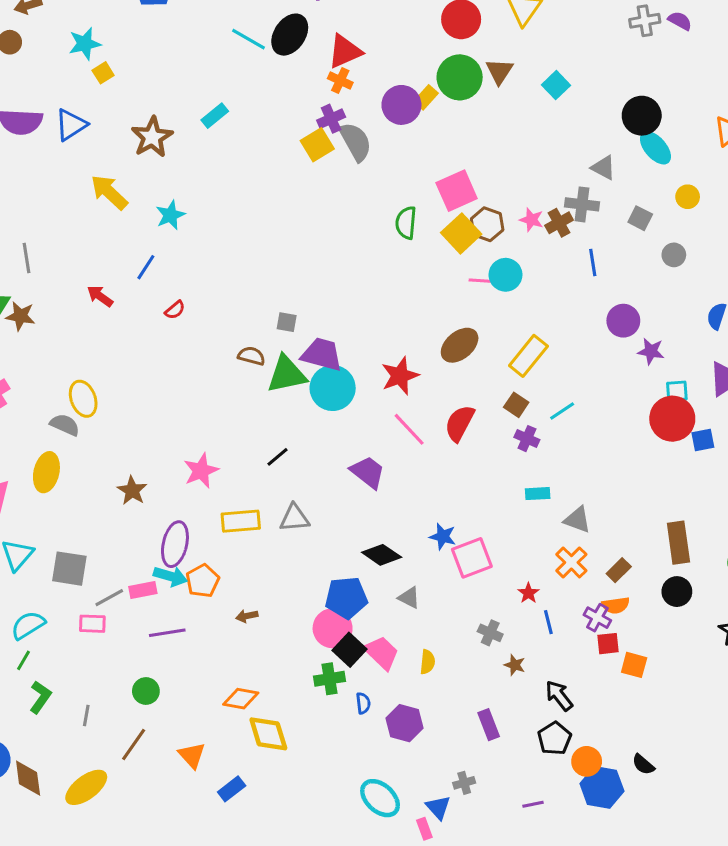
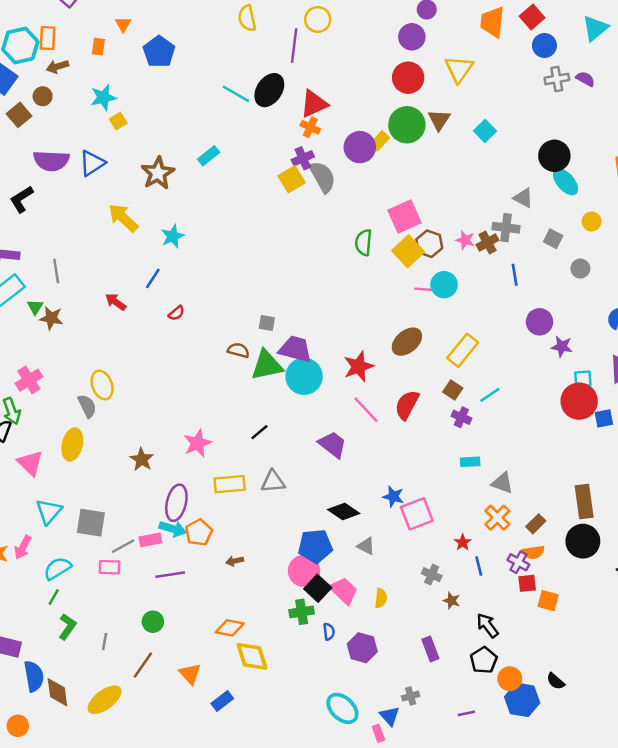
gray semicircle: (65, 425) -> (87, 406), turned 40
black circle: (677, 592) -> (583, 541), size x1.4

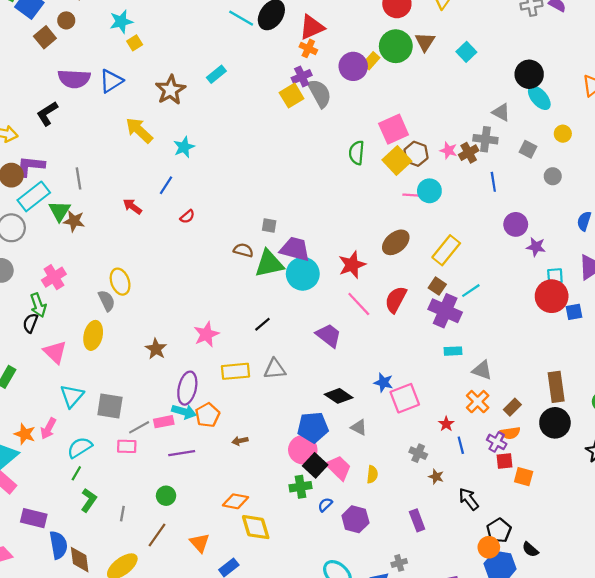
green triangle: (35, 307) -> (60, 211), size x1.5
purple cross: (461, 417) -> (445, 311), size x1.8
blue semicircle: (329, 632) -> (325, 505), turned -128
black pentagon: (484, 660) -> (499, 530), moved

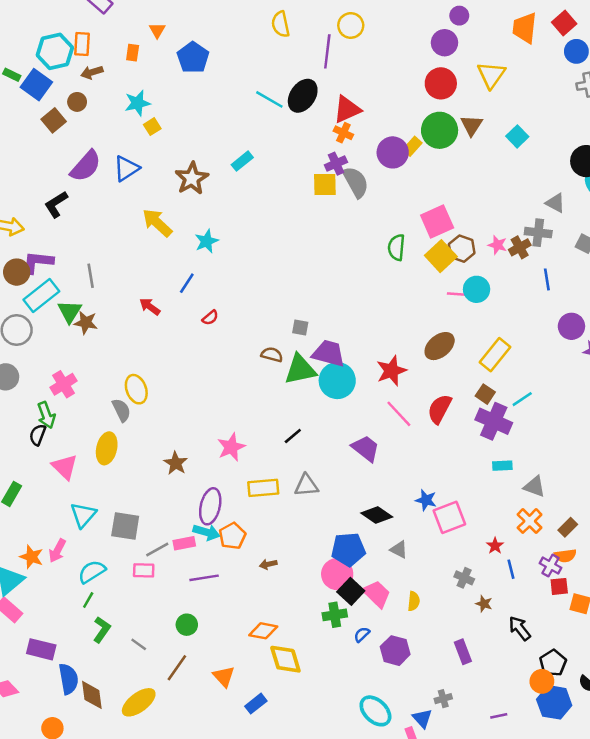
purple semicircle: (74, 79) -> (86, 166), turned -52
yellow square: (292, 96) -> (325, 185), turned 30
gray line: (122, 514) -> (139, 644), turned -64

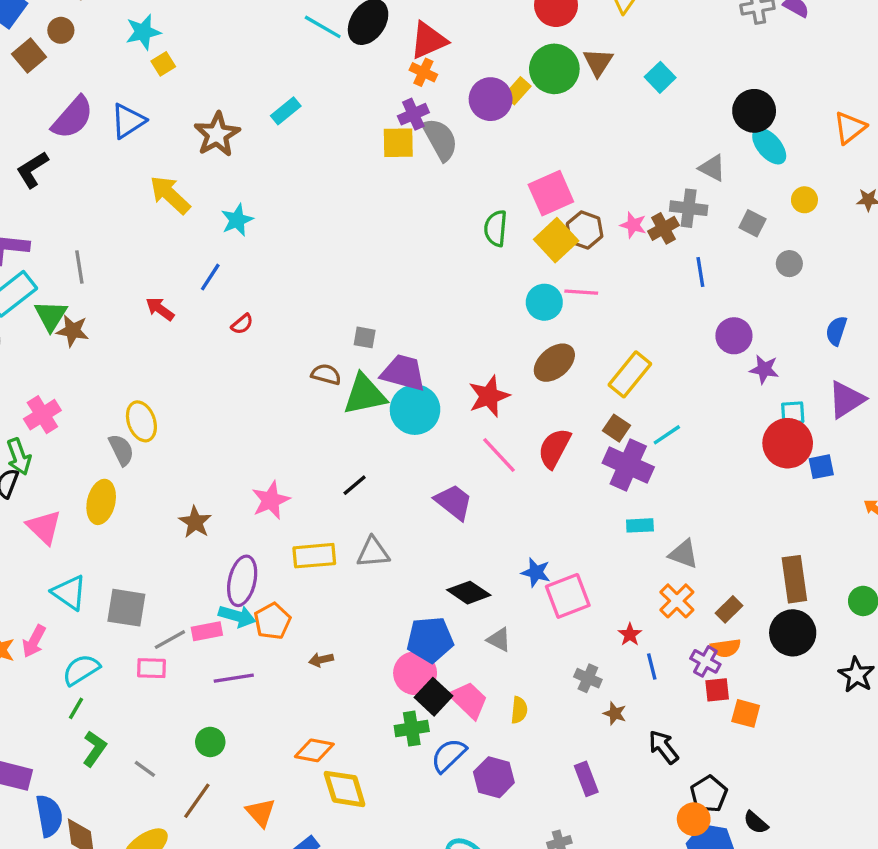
cyan circle: (477, 289) -> (544, 302), moved
cyan triangle: (83, 515) -> (69, 593), turned -36
blue semicircle: (362, 635) -> (449, 755), size x1.6

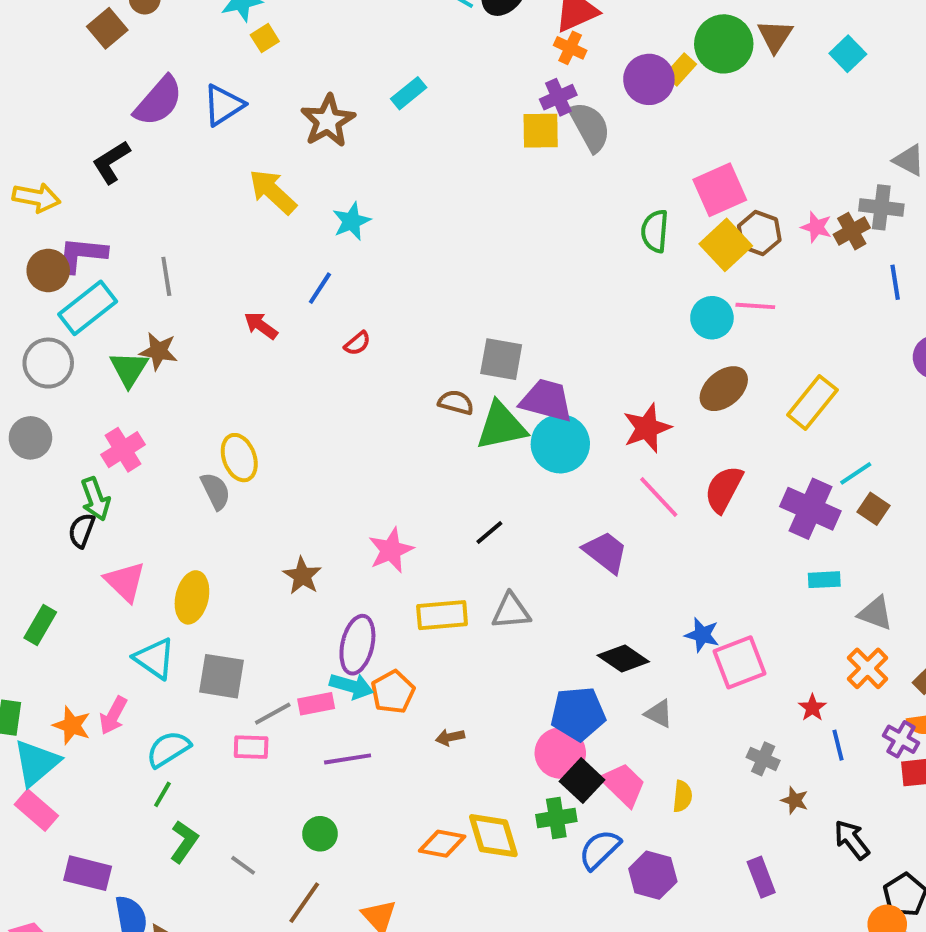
green triangle: (51, 316) -> (129, 369), moved
gray square: (365, 337) -> (501, 359), size x1.6
brown square: (616, 428) -> (873, 509), moved
yellow ellipse: (101, 502) -> (192, 597), moved
yellow diamond: (345, 789) -> (493, 836), moved

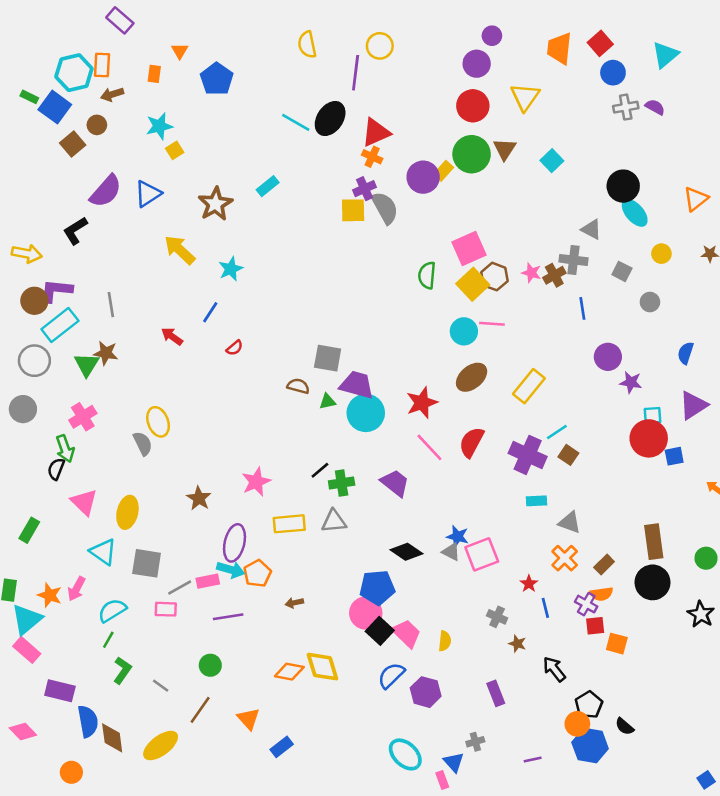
green triangle: (501, 426) -> (328, 401), size x0.5
gray triangle: (659, 714) -> (451, 552), moved
green cross: (556, 818) -> (342, 483), moved

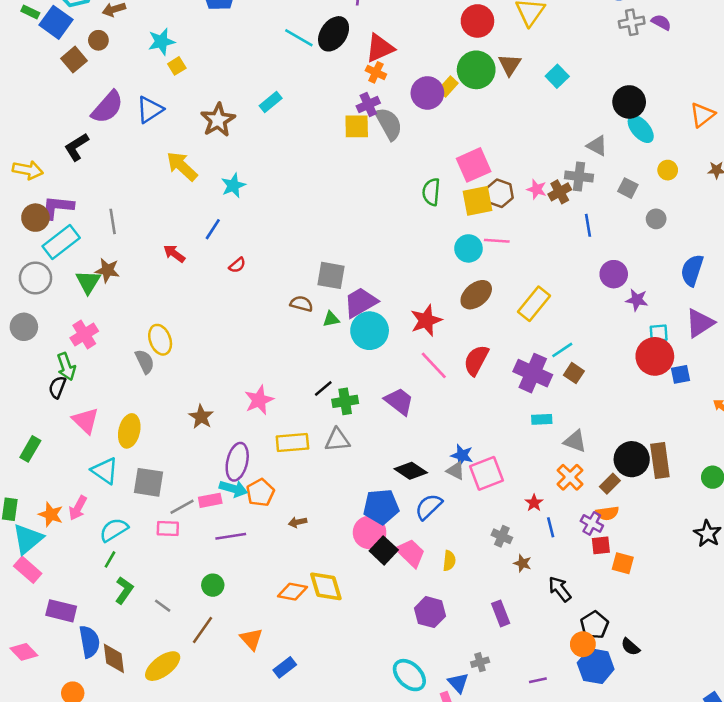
yellow square: (473, 284) -> (477, 201), turned 32
blue semicircle: (686, 353) -> (692, 270), size x1.4
purple trapezoid: (357, 385) -> (361, 302), turned -45
black circle: (653, 582) -> (632, 459), moved
blue semicircle: (391, 675) -> (429, 507), moved

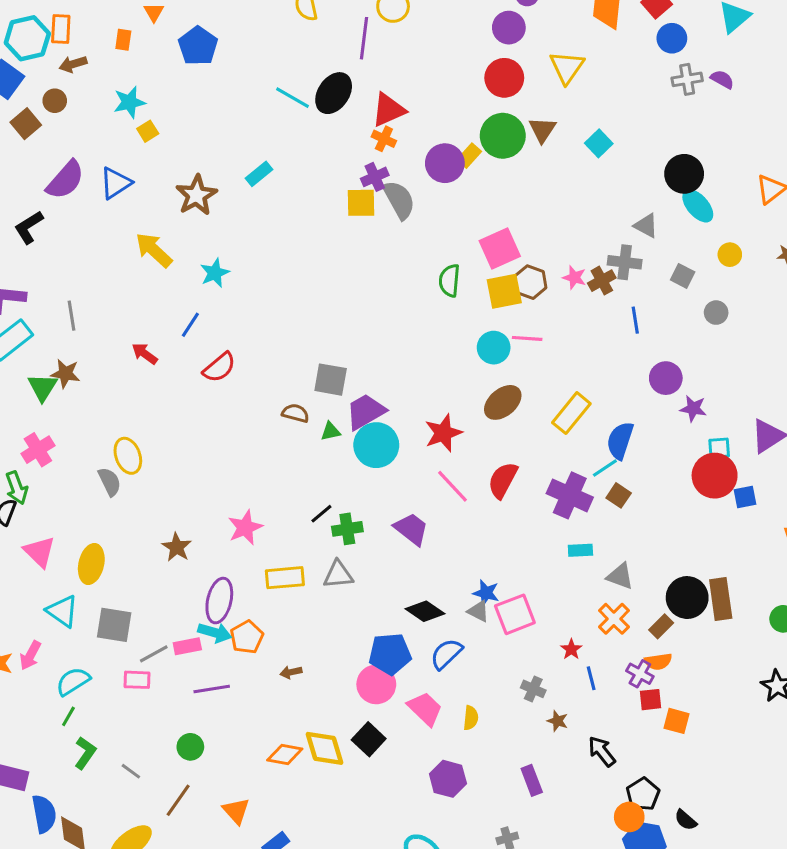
red semicircle: (237, 265) -> (219, 367), size x1.6
blue semicircle: (692, 270) -> (620, 441), moved
black square: (384, 550) -> (369, 739), moved

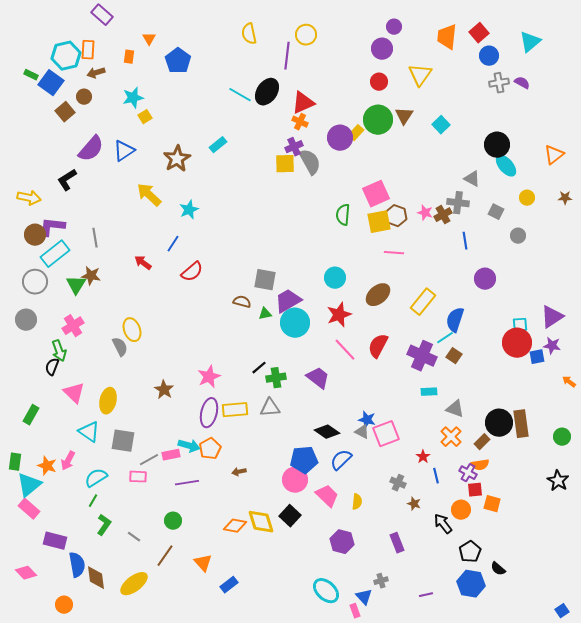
red circle: (504, 78) -> (379, 82), size x0.7
cyan circle: (494, 348) -> (335, 278), moved
purple star: (693, 409) -> (552, 346), moved
purple ellipse: (219, 601) -> (209, 413), moved
orange circle: (629, 817) -> (461, 510), moved

